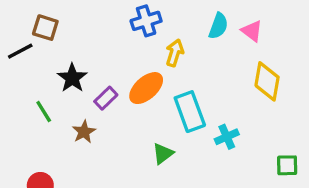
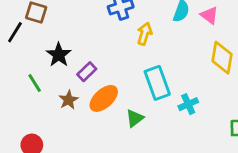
black line: (20, 51) -> (15, 32), turned -30
orange ellipse: (146, 88) -> (104, 98), moved

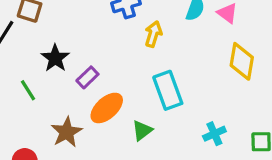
brown star: (68, 100) -> (67, 132), moved, size x1.4
cyan cross: (188, 104) -> (214, 134), moved

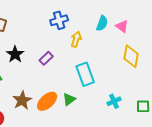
purple rectangle: (87, 77) -> (46, 58), moved
orange ellipse: (107, 108) -> (47, 101), moved

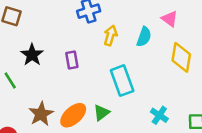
cyan semicircle: (102, 23) -> (144, 37), moved
purple rectangle: (46, 58) -> (72, 60), turned -56
cyan cross: (114, 101) -> (159, 115), turned -32

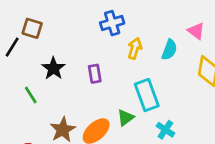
green triangle: (101, 113) -> (125, 118), moved
cyan cross: (159, 115) -> (165, 130), moved

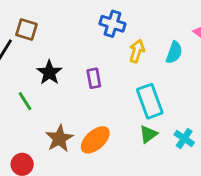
blue cross: (112, 23) -> (112, 24), turned 35
green triangle: (125, 118) -> (148, 134), moved
cyan cross: (165, 130) -> (184, 138), moved

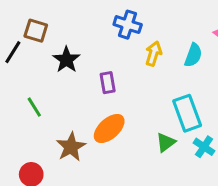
black star: (49, 73) -> (66, 60), moved
cyan rectangle: (150, 101) -> (187, 113), moved
orange ellipse: (95, 140) -> (109, 129), moved

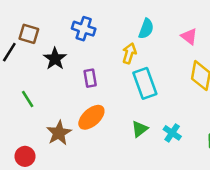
blue cross: (128, 25) -> (84, 29), moved
cyan semicircle: (193, 55) -> (146, 29), moved
cyan rectangle: (187, 113) -> (145, 83), moved

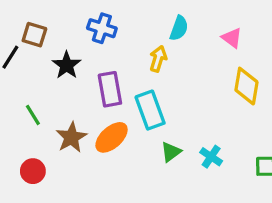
purple rectangle: (90, 78) -> (110, 89), size x1.5
cyan rectangle: (145, 83) -> (150, 110), moved
brown star: (59, 133) -> (71, 137), moved
red circle: (25, 156) -> (33, 171), moved

